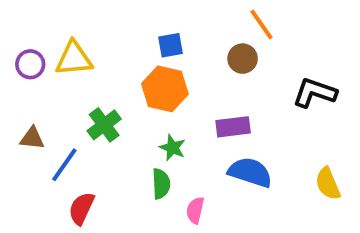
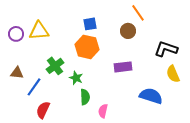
green star: (172, 148) -> (76, 78), moved
blue semicircle: (250, 172) -> (151, 96), moved
yellow semicircle: (328, 184) -> (173, 74), moved

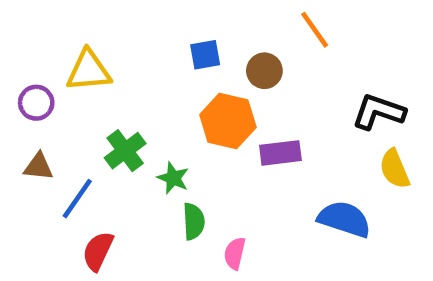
brown circle: (128, 31) -> (264, 71), moved
purple circle: (16, 34) -> (36, 103), moved
orange hexagon: (87, 47) -> (228, 121), moved

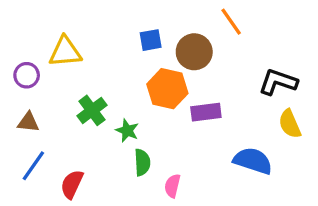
brown circle: (264, 71) -> (194, 52), size x1.4
blue line: (77, 199) -> (33, 166), moved

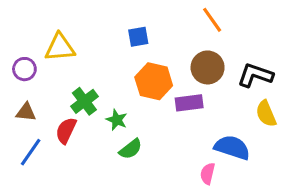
brown circle: (194, 52) -> (208, 67), moved
green semicircle: (142, 162) -> (131, 149), turned 55
red semicircle: (72, 184) -> (66, 131), moved
pink semicircle: (172, 186) -> (208, 174), moved

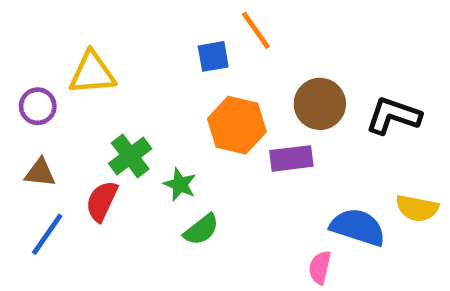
orange line: (212, 20) -> (256, 30), moved
yellow semicircle: (266, 114) -> (417, 208), moved, turned -56

